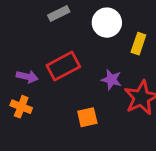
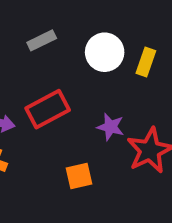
yellow rectangle: (138, 44) -> (146, 62), moved

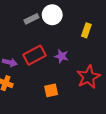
white circle: (105, 52) -> (52, 15), moved
purple star: (111, 127) -> (61, 56), moved

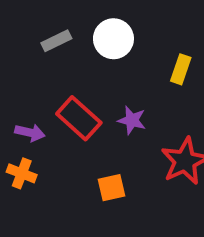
gray rectangle: (31, 19) -> (56, 41), moved
red rectangle: (35, 55) -> (79, 118), turned 70

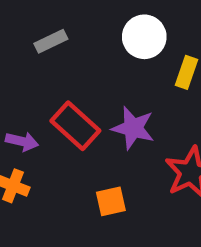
white circle: (113, 39) -> (144, 37), moved
purple star: (132, 120) -> (133, 128), size x1.4

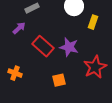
purple arrow: (22, 141) -> (19, 28), moved, turned -56

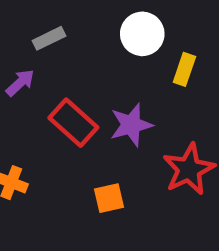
purple star: (69, 47) -> (131, 125), turned -30

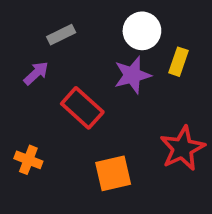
purple star: (131, 125) -> (132, 75), moved
orange square: (109, 198) -> (113, 173), size x1.4

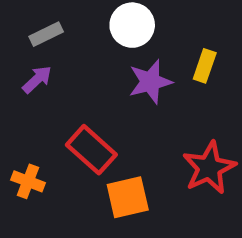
white circle: (142, 31) -> (132, 25), moved
gray rectangle: (61, 35) -> (46, 34), moved
red rectangle: (82, 108) -> (91, 150), moved

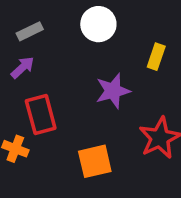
purple star: (150, 82) -> (113, 91), moved
red rectangle: (91, 150) -> (41, 114), moved, turned 33

